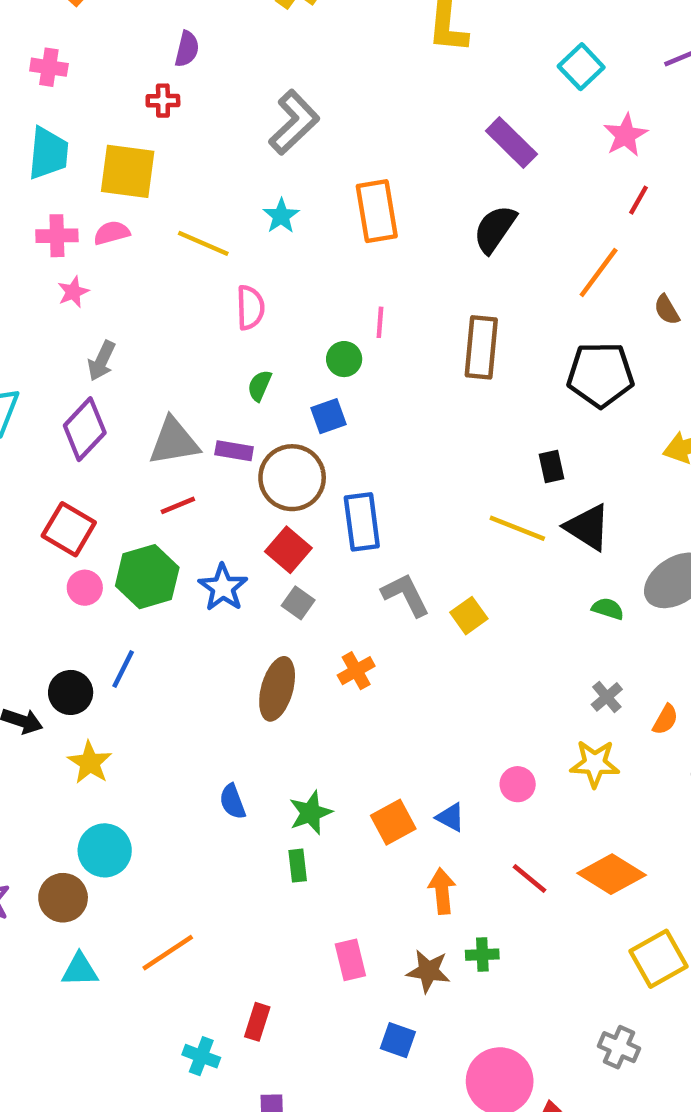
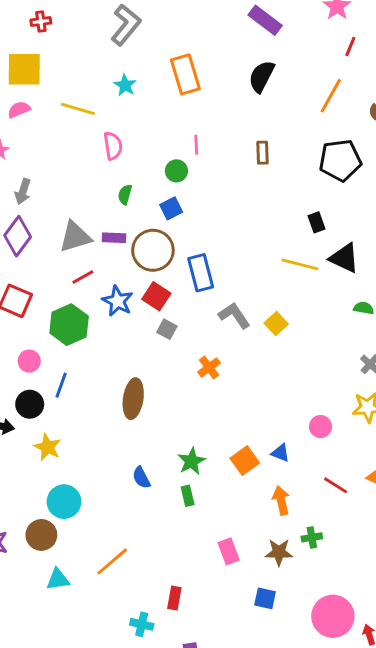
brown rectangle: (481, 347) -> (263, 153), size x0.6
pink circle: (85, 588) -> (29, 361), moved
blue star: (223, 588) -> (118, 301), moved
brown ellipse: (277, 689) -> (133, 399), moved
blue semicircle: (233, 802) -> (141, 478), moved

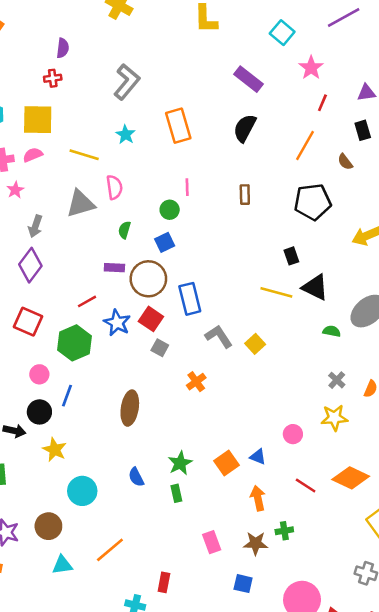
gray triangle: (75, 237) -> (80, 204), moved
cyan circle: (64, 502) -> (82, 491), moved

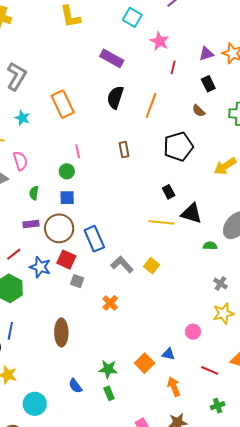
orange line: (305, 146) -> (151, 106), moved
blue square: (165, 242) -> (67, 198), turned 35
green star: (180, 463) -> (108, 369), turned -30
green cross: (284, 531) -> (218, 406), moved

